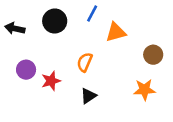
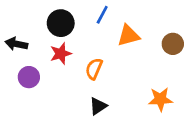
black arrow: (15, 28) -> (16, 44), moved
brown circle: (153, 55) -> (173, 44), moved
red star: (51, 81) -> (61, 54), moved

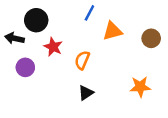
black circle: (61, 23) -> (36, 20), moved
red star: (61, 54) -> (53, 47), turned -30

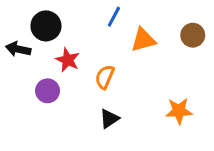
brown circle: (151, 38) -> (193, 35), moved
purple circle: (25, 67) -> (48, 91), moved

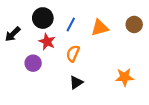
blue line: (114, 17) -> (71, 24), moved
black circle: (46, 26) -> (43, 18), moved
black arrow: (18, 49) -> (13, 34), turned -56

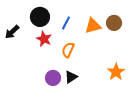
brown circle: (134, 24) -> (114, 23), moved
purple circle: (33, 63) -> (53, 78), moved
orange star: (124, 77) -> (116, 72), turned -30

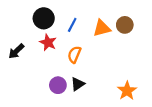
black arrow: (12, 32) -> (16, 51), moved
orange star: (116, 72) -> (127, 91), moved

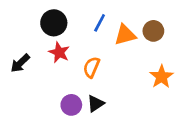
blue line: (72, 25) -> (100, 23), moved
orange star: (127, 91) -> (161, 77), moved

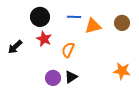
blue line: (100, 23) -> (74, 17), turned 64
brown circle: (153, 31) -> (122, 23), moved
orange star: (161, 77) -> (122, 71), moved, turned -30

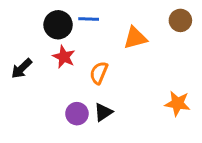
blue line: (74, 17) -> (89, 19), moved
brown circle: (122, 23) -> (180, 20), moved

